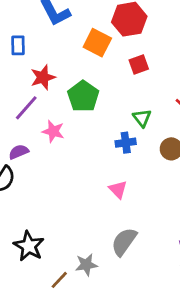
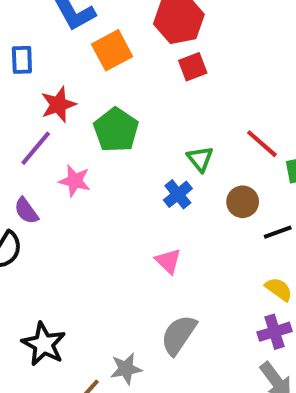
orange square: (97, 43) -> (112, 50), moved, turned 36
red square: (139, 64) -> (193, 67), moved
blue cross: (126, 143) -> (178, 194), turned -30
purple semicircle: (19, 152) -> (26, 211), turned -102

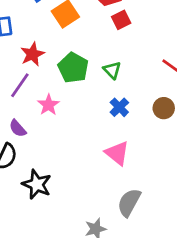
green triangle: (200, 159) -> (112, 70), moved
pink star: (75, 181) -> (48, 105), turned 30
pink triangle: (168, 261) -> (117, 153), size x1.4
black star: (44, 344) -> (37, 184), moved

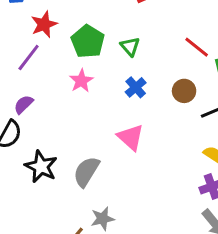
pink star: (48, 105) -> (81, 81), moved
purple semicircle: (18, 128) -> (24, 104), turned 84
gray semicircle: (129, 203) -> (86, 172), moved

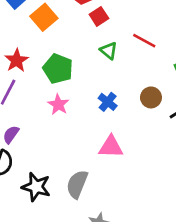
green triangle: (130, 46) -> (109, 51), moved
red line: (197, 47) -> (144, 41), moved
pink triangle: (131, 137) -> (111, 147), turned -30

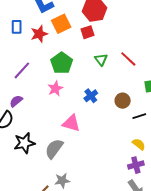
red square: (99, 16) -> (87, 32), moved
red star: (17, 60) -> (39, 34), moved
pink triangle: (111, 147) -> (71, 123), moved
black star: (36, 187) -> (24, 143), turned 30

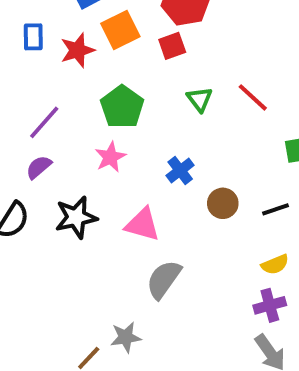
purple semicircle: (16, 101) -> (39, 167), moved
brown circle: (123, 101) -> (223, 203), moved
black star: (24, 143) -> (76, 217), moved
yellow semicircle: (139, 144) -> (275, 264), turned 120
gray semicircle: (54, 149) -> (164, 279), moved

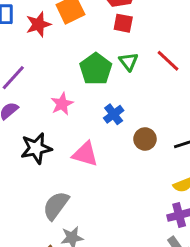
red square: (172, 46) -> (123, 23), moved, turned 30
green pentagon: (122, 107) -> (96, 69), moved
gray semicircle: (164, 279) -> (56, 206), moved

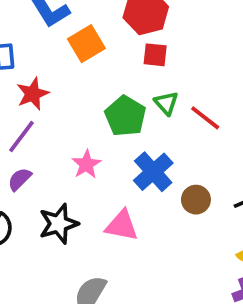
red star: (38, 24) -> (33, 94), moved
red line: (168, 61) -> (205, 118), moved
blue cross: (114, 114) -> (153, 172), size x1.5

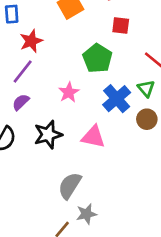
red square: (155, 55) -> (121, 25), moved
green triangle: (166, 103) -> (146, 89), moved

